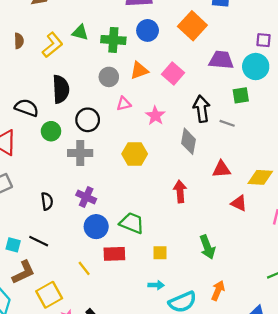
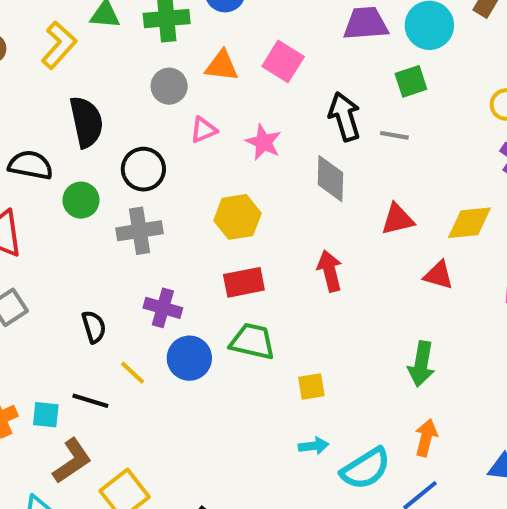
orange triangle: (139, 70) -> (222, 66), turned 36
green arrow: (207, 247) -> (421, 364), moved, turned 40
red rectangle: (114, 254) -> (244, 282), moved
yellow line: (84, 268) -> (132, 373), moved

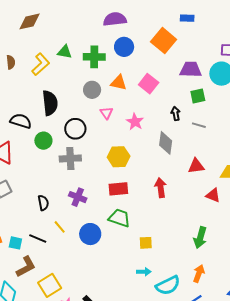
green square: (411, 81) -> (198, 96), moved
black arrow: (345, 117) -> (176, 114), size x0.6
pink triangle: (204, 130) -> (107, 113), turned -48
blue circle: (189, 358) -> (90, 234), moved

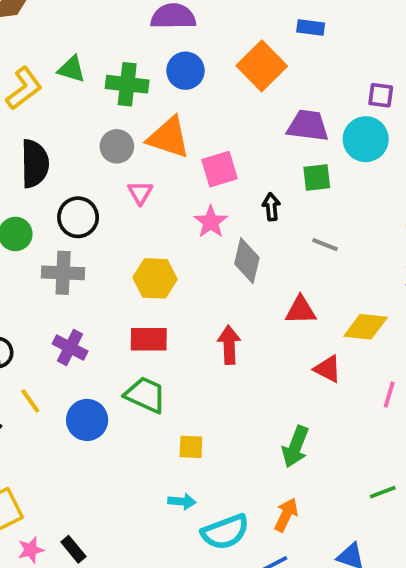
orange triangle: (119, 83) -> (169, 138), size x1.4
pink square: (149, 84) -> (220, 169), moved, turned 30
pink star: (135, 122) -> (211, 222), moved
gray line: (199, 125) -> (325, 245), moved

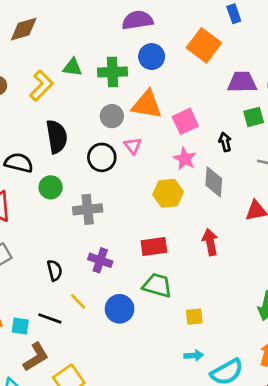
blue rectangle: (311, 28) -> (234, 14), turned 72
black circle: (78, 217) -> (102, 157), moved
yellow hexagon: (155, 278) -> (168, 193), moved

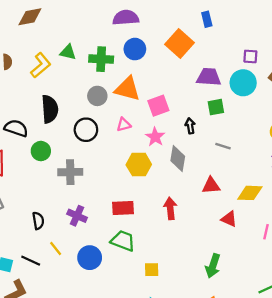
pink triangle: (133, 146) -> (124, 125), moved, turned 48

